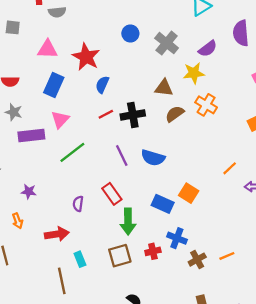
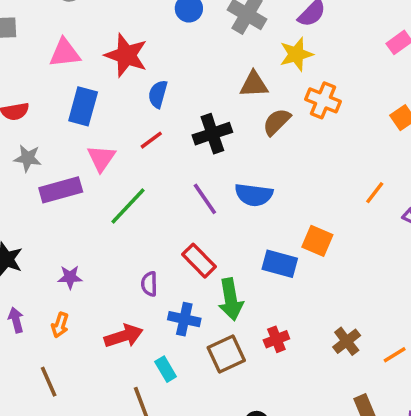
red line: (106, 114) -> (151, 140), moved
orange arrow: (18, 221) -> (60, 325), turned 48
blue cross: (177, 238) -> (184, 319), moved
orange line: (227, 256) -> (395, 355), moved

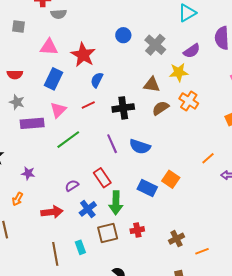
purple semicircle: (149, 284) -> (72, 186), turned 48
blue cross: (184, 319) -> (88, 209), turned 30
cyan rectangle: (166, 369) -> (80, 247), moved

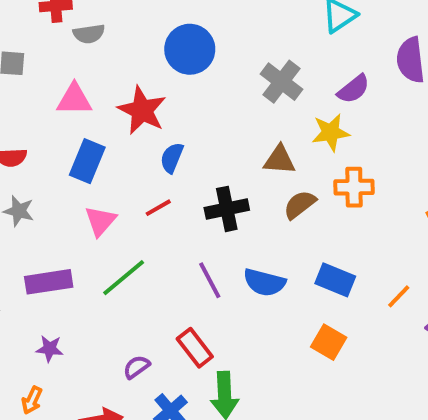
blue circle: (123, 35) -> (190, 49), moved, size x1.6
orange cross: (189, 101) -> (354, 187), turned -30
purple rectangle: (32, 123) -> (49, 282), moved
blue rectangle: (147, 188) -> (335, 280), moved

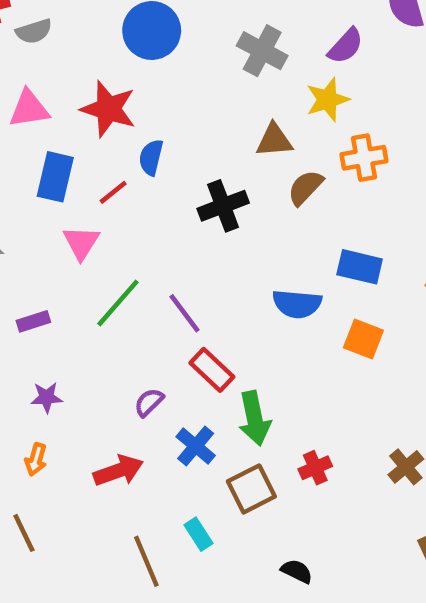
red line: (158, 208) -> (113, 192), moved
purple line: (210, 280) -> (184, 313), moved
purple rectangle: (49, 282) -> (33, 321), size x0.6
blue semicircle: (264, 282) -> (297, 304), moved

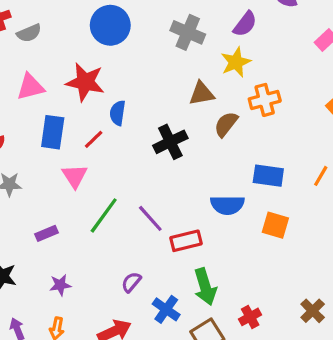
red rectangle: (212, 370) -> (186, 241), moved, turned -52

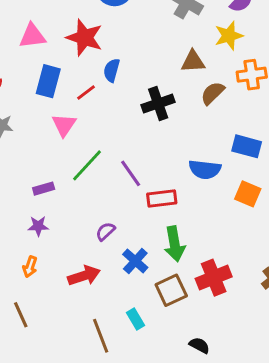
purple rectangle: (47, 233) -> (44, 189), moved
red cross: (250, 317) -> (214, 278), size x1.6

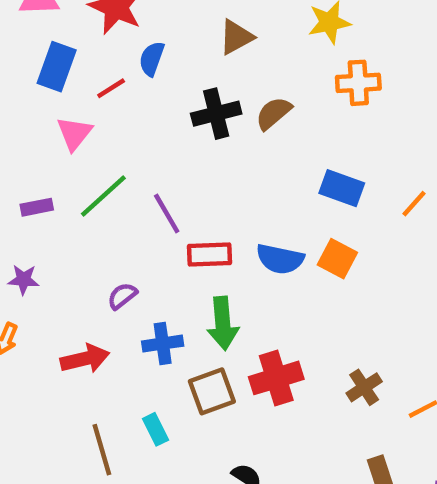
brown triangle: (193, 61) -> (236, 37), moved, turned -30
brown semicircle: (213, 93) -> (274, 113), moved
blue semicircle: (205, 169) -> (280, 259), moved
purple rectangle: (44, 189) -> (37, 207), moved
blue cross: (135, 261) -> (163, 344), turned 35

